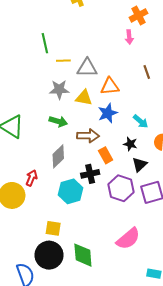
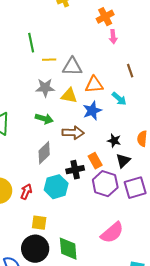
orange cross: (138, 15) -> (105, 17), moved
cyan arrow: (141, 121) -> (119, 99), moved
orange rectangle: (106, 155) -> (95, 161), moved
red arrow: (32, 178) -> (26, 192), moved

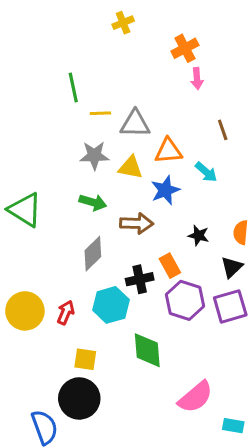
black triangle: (123, 161) -> (232, 267), moved
pink semicircle: (112, 233) -> (195, 397), moved
green diamond: (68, 249) -> (147, 350), moved

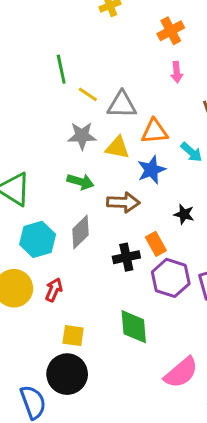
pink arrow: (197, 78) -> (177, 72), moved
yellow line: (100, 113) -> (88, 94), turned 36
cyan hexagon: (111, 305) -> (38, 239), moved

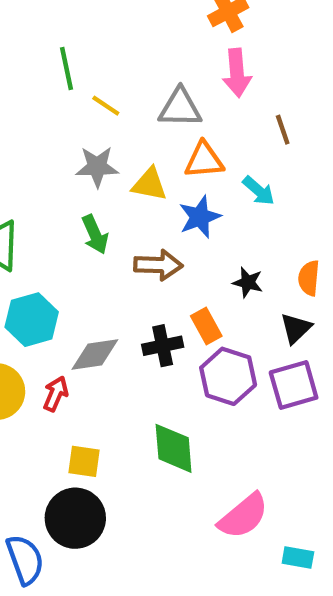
pink arrow: (177, 72) -> (237, 73), size x1.5
gray triangle: (122, 105) -> (180, 108), moved
green arrow: (80, 182) -> (95, 234), turned 50
gray diamond: (80, 232) -> (95, 354), moved, turned 36

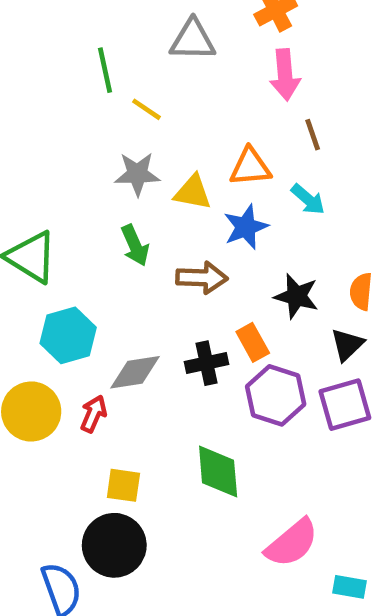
gray triangle: (180, 108) -> (193, 40), moved
brown line: (283, 130) -> (313, 135), moved
black star: (248, 282) -> (296, 296), size x1.4

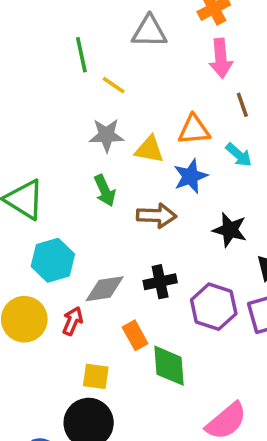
orange rectangle: (253, 342) -> (135, 335), moved

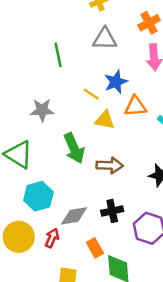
yellow line: (114, 85) -> (91, 94), moved
gray star: (106, 135) -> (42, 110), moved
blue star: (190, 176) -> (116, 82), moved
green arrow: (105, 191) -> (74, 148), size x1.4

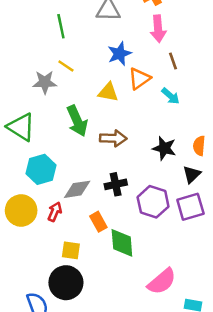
yellow line: (91, 94) -> (66, 66), moved
orange triangle: (136, 106) -> (139, 79), turned -30

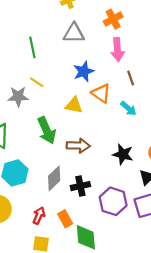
orange triangle: (139, 79) -> (101, 93), turned -50
gray diamond: (77, 189) -> (54, 178), moved, turned -35
red arrow: (55, 212) -> (39, 215), moved

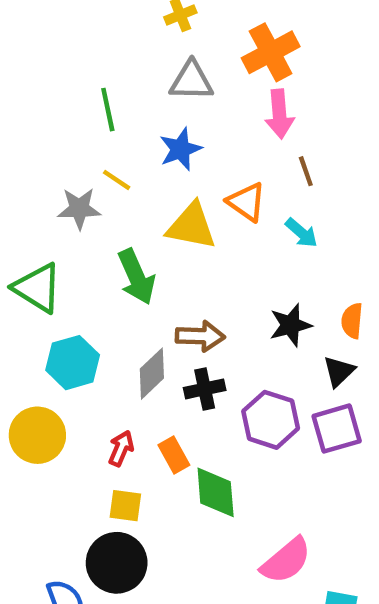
orange cross: (113, 19) -> (271, 52), size x1.4
blue star: (84, 71) -> (180, 149), moved
yellow triangle: (74, 105) -> (191, 226), size x1.4
brown arrow: (78, 146) -> (200, 336), moved
black star: (123, 154) -> (290, 325), turned -30

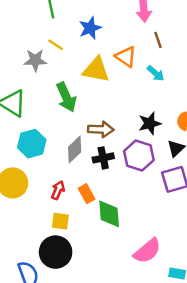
purple hexagon: (271, 420) -> (139, 156), moved

